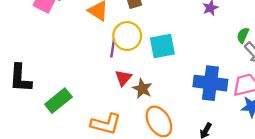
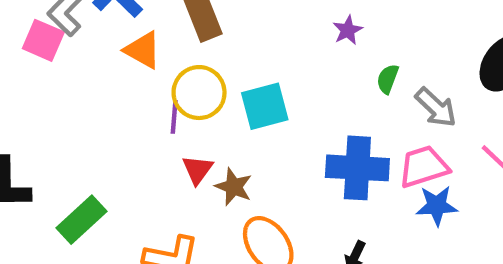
green semicircle: (243, 35) -> (388, 79), moved

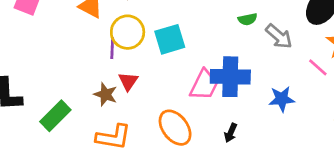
green semicircle: (388, 79) -> (248, 19), turned -120
pink trapezoid: (424, 167) -> (204, 85), moved, turned 136
brown star: (234, 187) -> (106, 94), moved

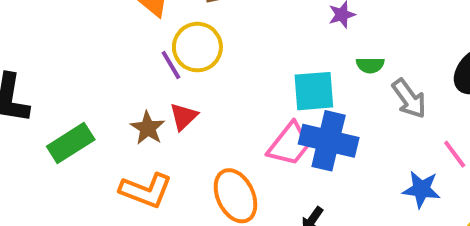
cyan square: (170, 39) -> (314, 91), moved
purple line: (112, 48) -> (171, 65), turned -45
blue star: (282, 99) -> (421, 189), moved

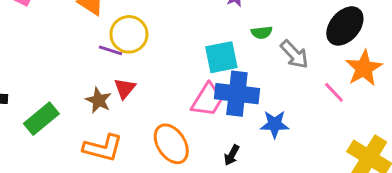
purple line: (171, 65) -> (110, 50), turned -35
blue star: (421, 189) -> (275, 124), moved

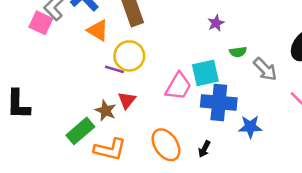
pink trapezoid: (207, 100) -> (178, 86), moved
green rectangle: (41, 119) -> (80, 131), moved
black arrow: (232, 155) -> (204, 149), moved

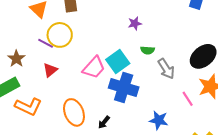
cyan square: (205, 73) -> (118, 62), turned -35
brown star: (106, 111) -> (16, 59), moved
blue star: (250, 127) -> (159, 120), moved

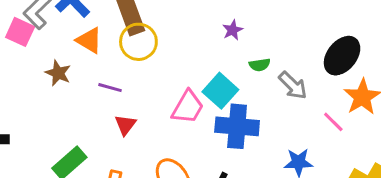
yellow circle: (60, 35) -> (138, 42), moved
brown star: (16, 59) -> (58, 73), moved

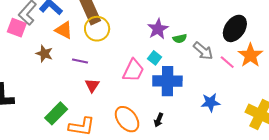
purple star: (233, 30) -> (158, 29), moved, size x1.5
cyan square: (220, 91) -> (155, 58), size x0.6
pink line: (333, 122) -> (227, 62), moved

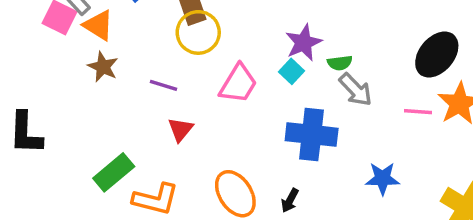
orange triangle: (64, 30) -> (98, 25), moved
gray arrow: (203, 51) -> (356, 90), moved
cyan square: (155, 58) -> (292, 71), moved
pink line: (227, 62) -> (418, 112), turned -42
pink trapezoid: (133, 70) -> (238, 84), moved

